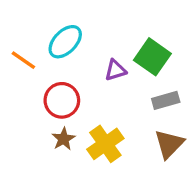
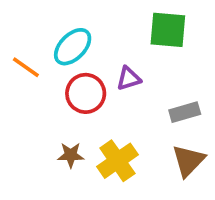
green square: (152, 57) -> (168, 30), moved, turned -30
red circle: (62, 100) -> (86, 93), moved
brown star: (64, 139) -> (71, 155), turned 30

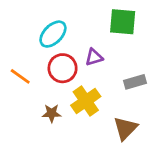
orange line: (26, 67) -> (20, 76), moved
yellow cross: (117, 161) -> (86, 101), moved
brown triangle: (188, 161) -> (125, 128), moved

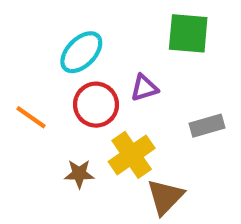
brown triangle: (125, 128) -> (165, 197), moved

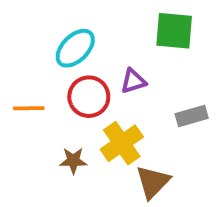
orange line: (31, 117) -> (29, 108), turned -36

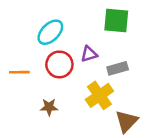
gray rectangle: (192, 116) -> (118, 68), moved
yellow cross: (122, 143) -> (99, 95), moved
brown triangle: (153, 182) -> (127, 121), moved

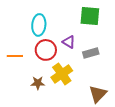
cyan ellipse: (50, 32) -> (39, 25), turned -40
purple triangle: (89, 54) -> (69, 42), turned 48
yellow cross: (99, 95) -> (62, 74), moved

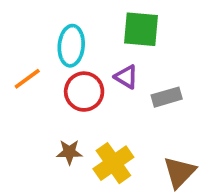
green square: (90, 16) -> (141, 29), moved
orange line: (15, 56) -> (27, 79), moved, turned -35
yellow cross: (62, 74) -> (113, 163), moved

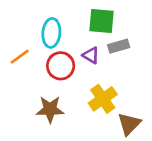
gray rectangle: (167, 97) -> (119, 46), moved
brown star: (69, 152) -> (50, 109), size x1.5
yellow cross: (113, 163) -> (103, 99), moved

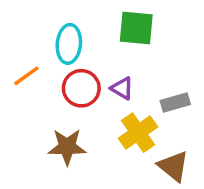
gray rectangle: (119, 46) -> (175, 102), moved
purple triangle: (91, 55) -> (122, 88), moved
brown triangle: (129, 124) -> (173, 166), turned -35

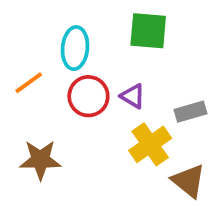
brown star: (67, 147) -> (40, 160), moved

